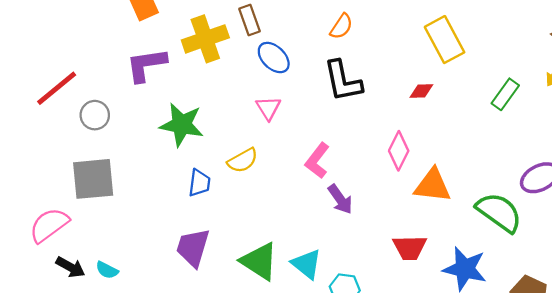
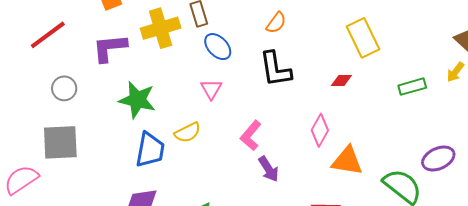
red line: (57, 88) -> (48, 35), moved
green rectangle: (505, 94) -> (412, 87), turned 36
blue trapezoid: (199, 183) -> (150, 150), size x1.5

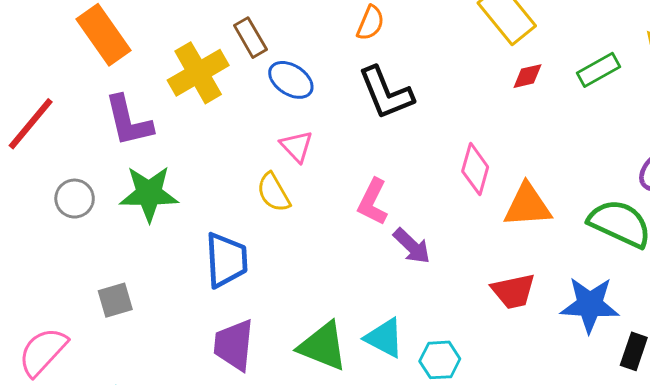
purple L-shape: (110, 48) -> (128, 121), turned -84
red diamond: (341, 81) -> (527, 76), moved
green star: (137, 100) -> (149, 194), moved
yellow semicircle: (188, 132) -> (273, 192), moved, turned 100
gray square: (60, 142) -> (115, 300), moved, size x0.6

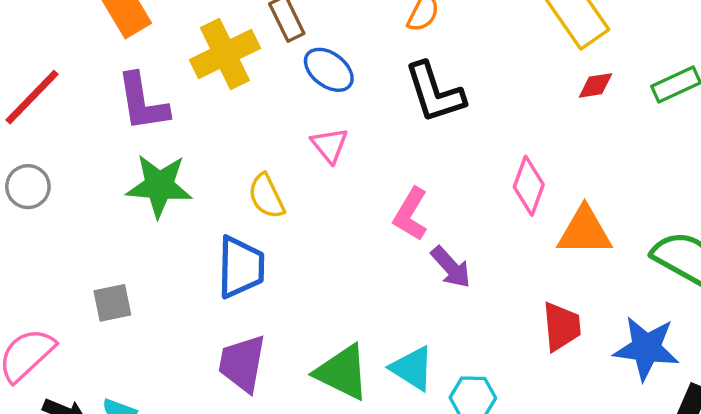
yellow semicircle: (273, 192) -> (266, 196), moved
gray circle: (75, 199) -> (28, 187), moved
red trapezoid: (513, 291) -> (561, 327), turned -87

